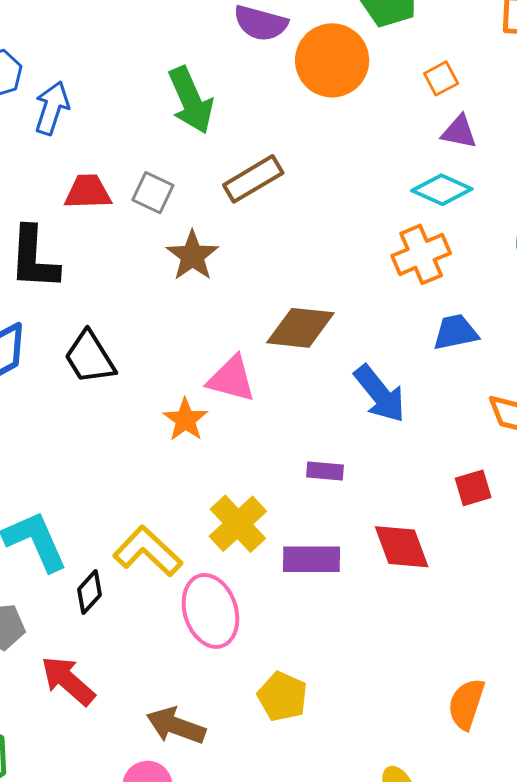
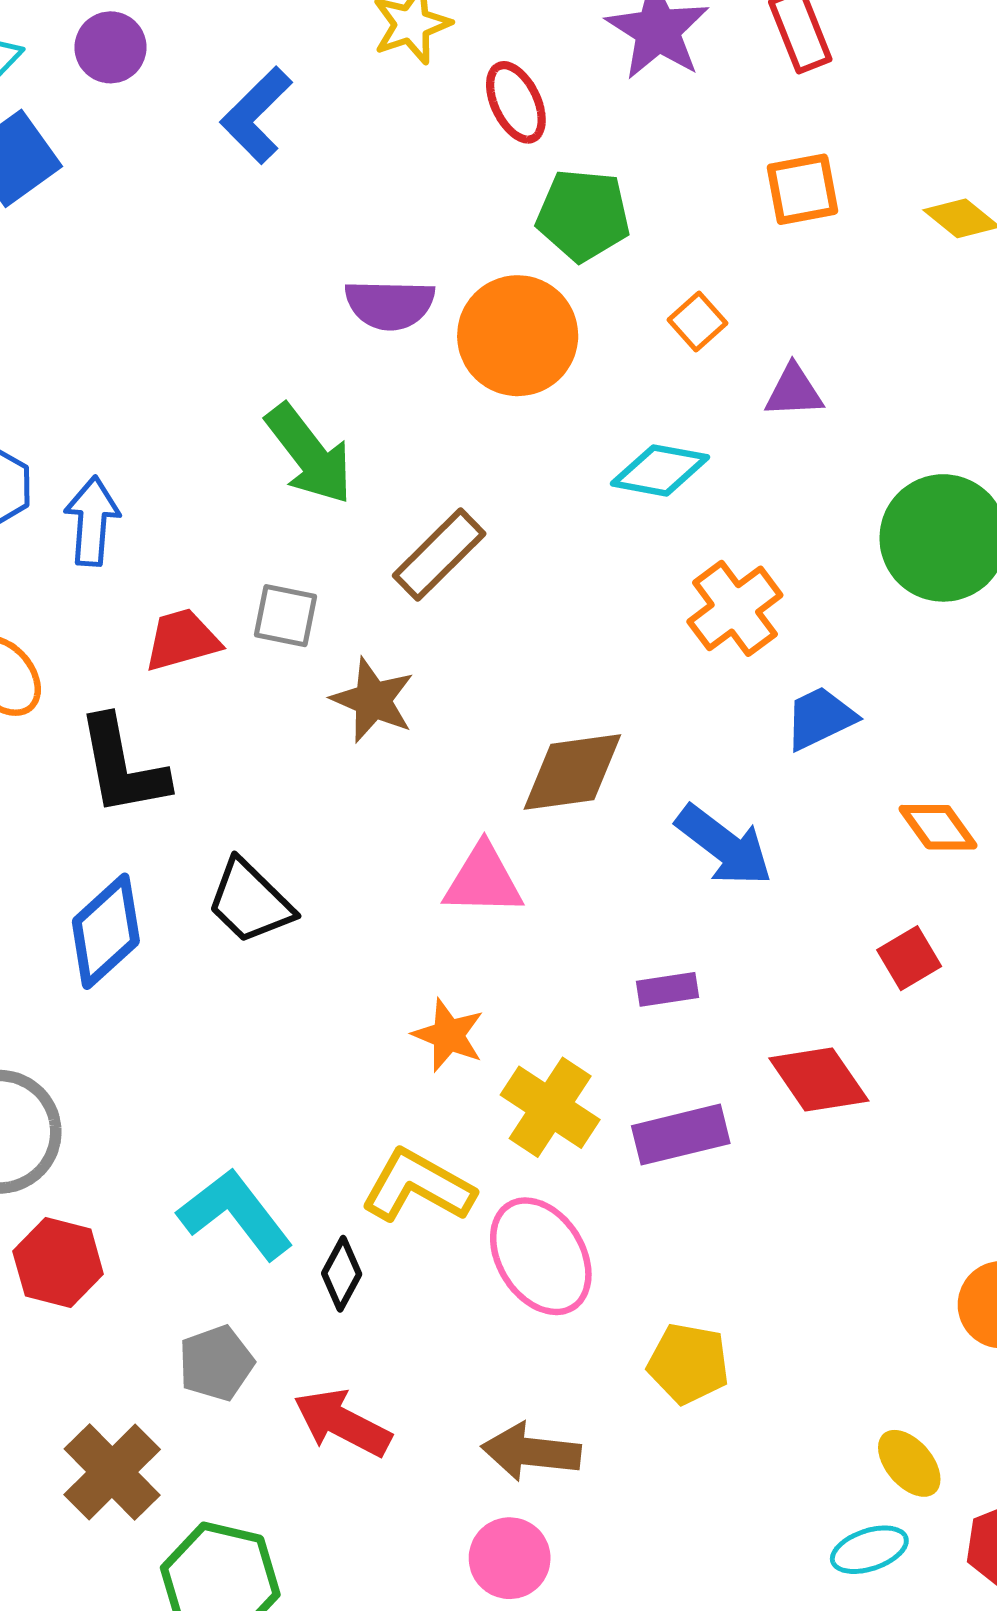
purple triangle: (459, 132) -> (794, 391), moved
cyan diamond: (442, 190) -> (660, 470), moved
orange star: (185, 420) -> (448, 1035), moved

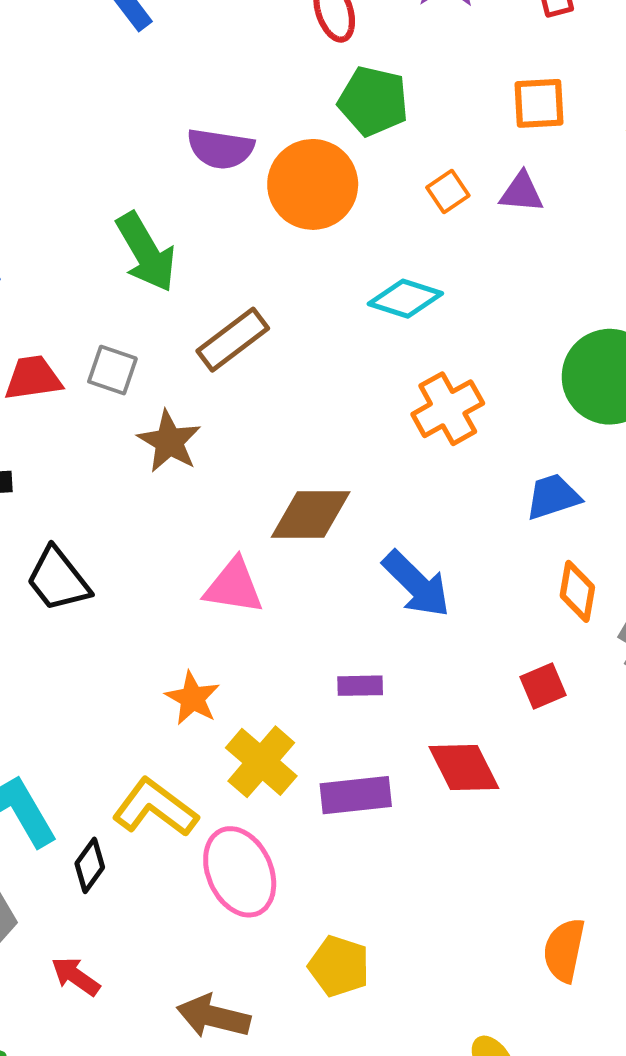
purple triangle: (794, 391) -> (522, 192), moved
blue trapezoid: (820, 718) -> (553, 497), moved
orange diamond: (938, 827) -> (577, 591), turned 38
red arrow: (342, 1423) -> (76, 976), size x0.7

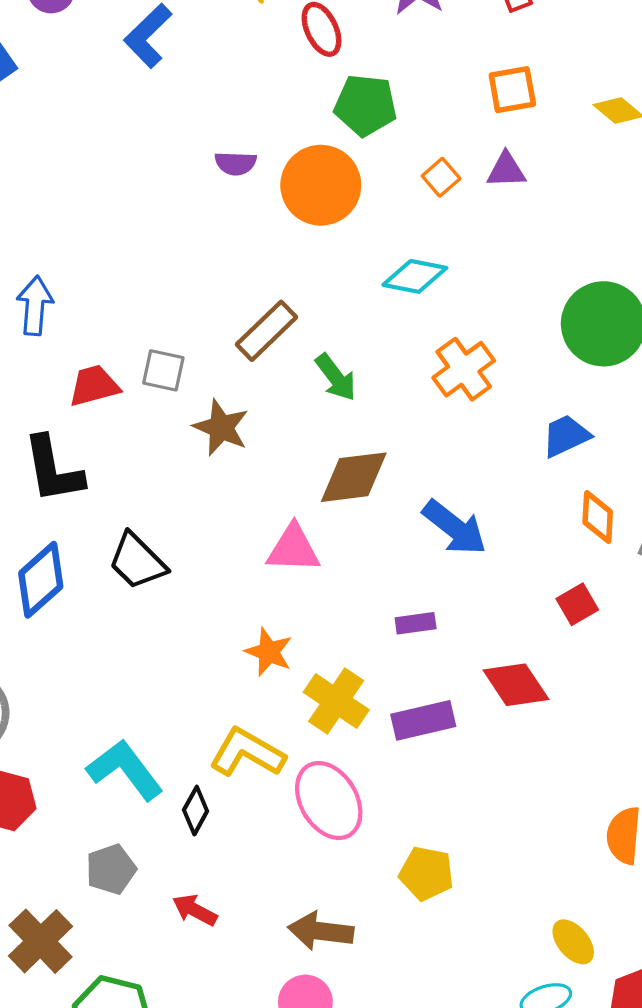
purple semicircle: (221, 149) -> (236, 163), size x0.7
green arrow: (146, 252) -> (336, 377), moved, size x0.7

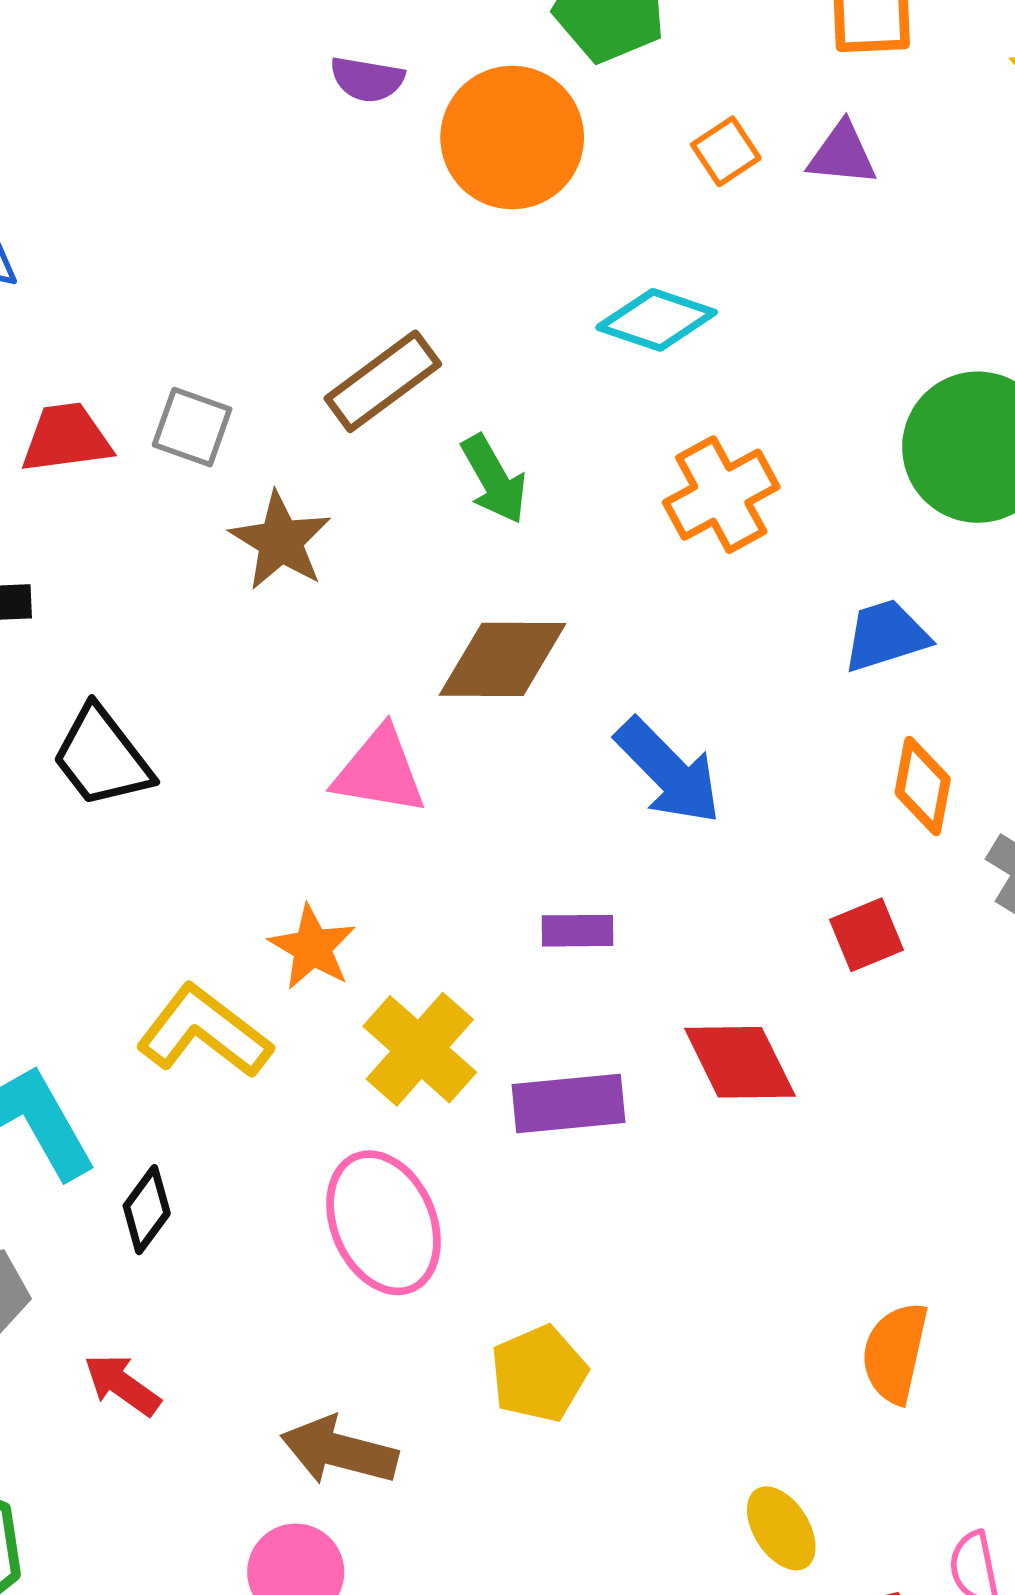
yellow L-shape: (247, 753) -> (204, 1032), moved
yellow pentagon: (426, 873) -> (539, 1374), turned 30

